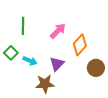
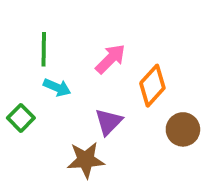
green square: (11, 53) -> (21, 118), moved
cyan arrow: (30, 61) -> (57, 87), moved

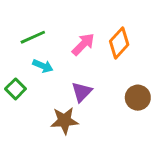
green line: (44, 49) -> (33, 37), turned 65
orange diamond: (152, 86) -> (119, 43), moved

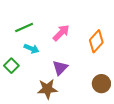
orange diamond: (119, 43) -> (96, 41), moved
brown circle: (138, 98) -> (101, 84), moved

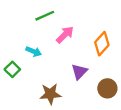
green line: (24, 27) -> (45, 16), moved
purple triangle: (60, 68) -> (79, 72), moved

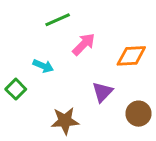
orange diamond: (102, 44) -> (131, 56), turned 45

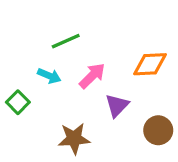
green line: (58, 20) -> (66, 41), moved
pink arrow: (84, 44) -> (92, 76), moved

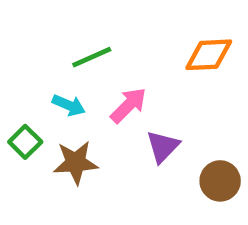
orange diamond: (150, 64) -> (209, 55), moved
brown star: (74, 139) -> (76, 163), moved

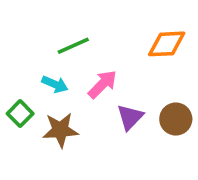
brown circle: (220, 181) -> (176, 119), moved

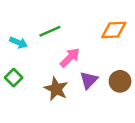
cyan arrow: (55, 84) -> (19, 43), moved
brown star: (60, 130) -> (56, 89), moved, turned 30

